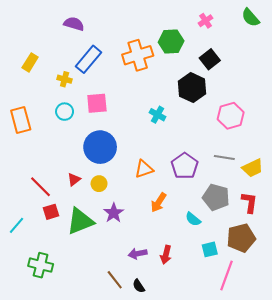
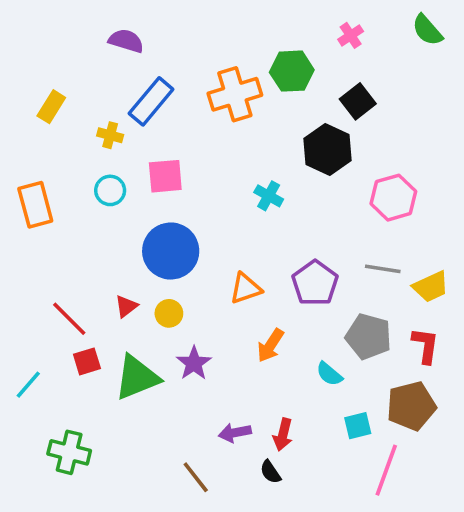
black semicircle: (139, 286) -> (270, 472), moved

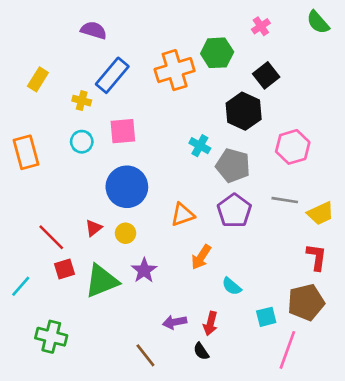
gray pentagon: (368, 337) -> (233, 166), moved
cyan semicircle: (329, 374) -> (232, 286), moved

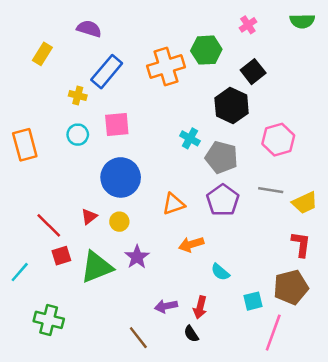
green semicircle: (318, 22) -> (302, 21), turned -50
yellow rectangle: (38, 79) -> (42, 54), moved
orange arrow: (201, 257) -> (191, 244), turned 40

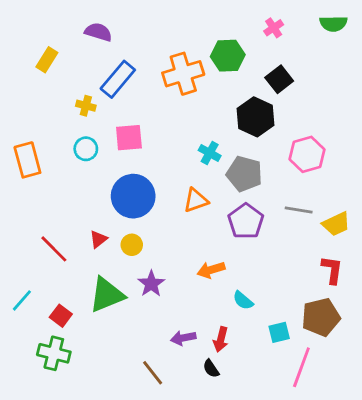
orange triangle: (174, 204) -> (196, 200), moved
red square: (61, 256) -> (61, 316), moved, turned -36

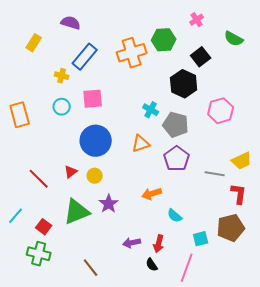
green semicircle: (333, 24) -> (234, 39), moved, turned 30
gray line: (299, 210) -> (215, 174), moved
pink line: (301, 367) -> (187, 268), moved
brown line: (153, 373) -> (91, 268), moved

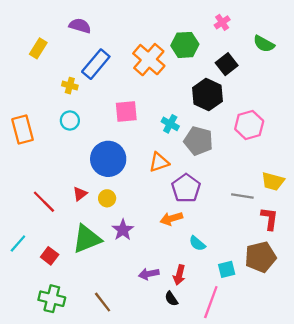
orange cross: (132, 53) -> (149, 60), turned -32
pink square: (93, 99) -> (126, 111), moved
purple pentagon: (177, 159) -> (186, 188), moved
yellow trapezoid: (242, 161) -> (273, 181), turned 40
green cross: (39, 254) -> (52, 299), moved

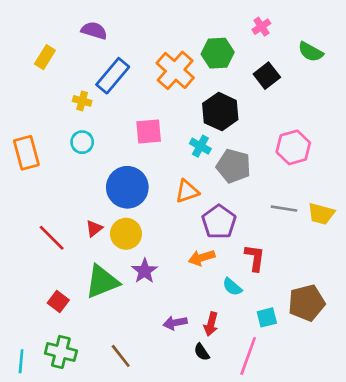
black hexagon: (207, 95) -> (220, 112), moved
gray line: (242, 196) -> (284, 209), moved
yellow circle: (107, 198) -> (126, 234), size x1.5
red L-shape: (269, 219) -> (255, 258), moved
cyan line: (18, 243) -> (21, 361), moved, turned -36

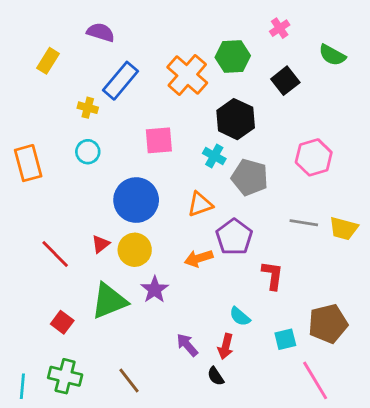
orange arrow: (202, 258) -> (199, 258), moved
cyan semicircle: (232, 287) -> (240, 317), moved
purple arrow: (175, 323) -> (187, 345), turned 60
pink line: (248, 356) -> (315, 380), moved, turned -51

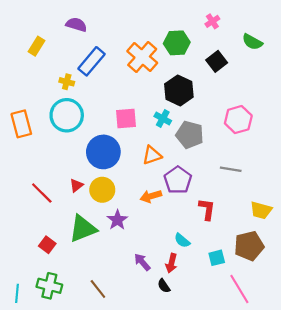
pink square: (159, 140) -> (126, 119), moved
cyan circle: (88, 152) -> (67, 115), size x1.8
yellow trapezoid: (344, 228) -> (261, 210), moved

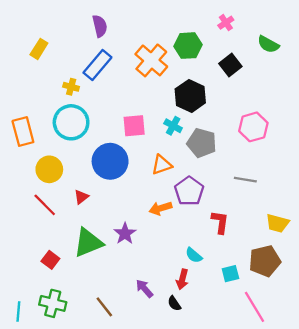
purple semicircle: (76, 25) -> (100, 26), moved, turned 60
yellow circle: (102, 190) -> (49, 169), moved
purple arrow: (142, 262) -> (144, 289), moved

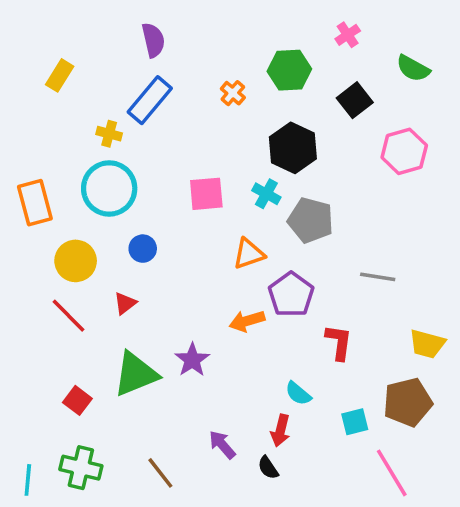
orange cross: (151, 60) -> (233, 93), size x0.5
pink hexagon: (253, 127) -> (404, 151), moved
blue circle: (110, 161) -> (143, 249), moved, size x0.5

